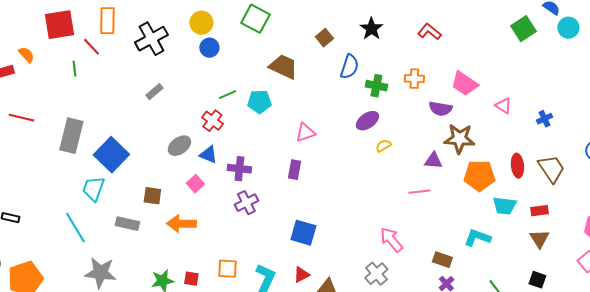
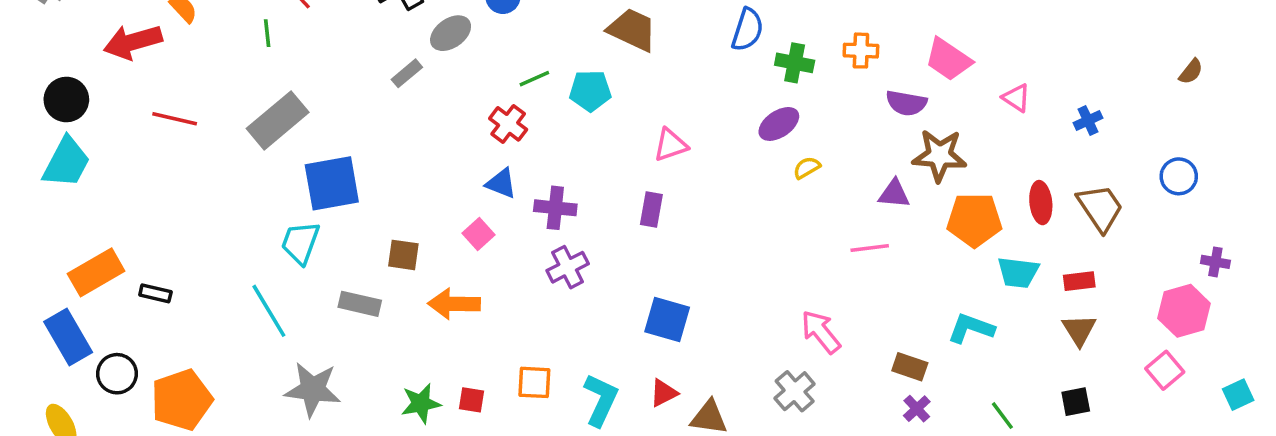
gray rectangle: (71, 136) -> (278, 120), moved, turned 36
gray ellipse: (179, 146) -> (451, 33), moved
blue square: (111, 155) -> (332, 183), turned 36
black square: (537, 280) -> (1076, 402), turned -30

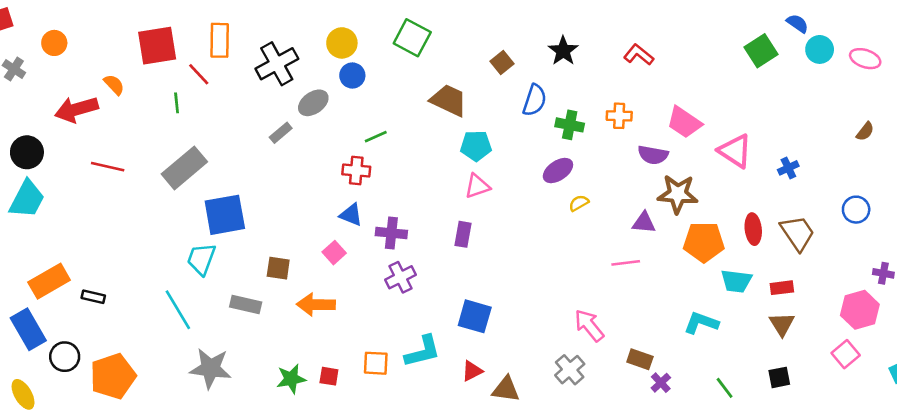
cyan pentagon: (590, 91) -> (476, 146), moved
pink triangle: (1016, 98) -> (735, 151), size x1.6
red cross: (508, 124) -> (356, 171), turned -32
brown rectangle: (910, 367) -> (640, 359), moved
cyan L-shape: (601, 400) -> (423, 351), moved, turned 51

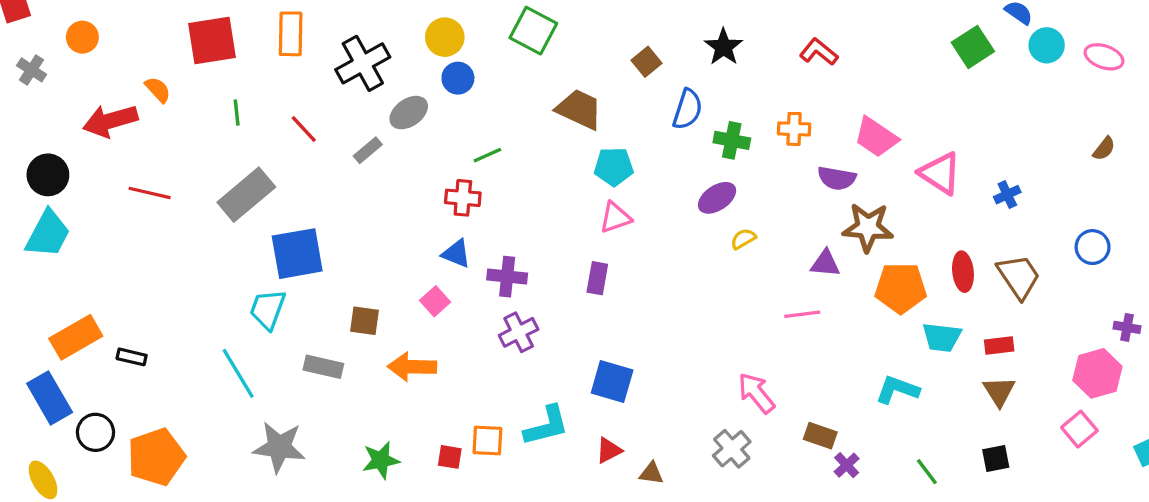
red line: (199, 74) -> (304, 129), moved
red square: (329, 376) -> (450, 457), moved
brown triangle: (506, 389) -> (651, 473), size x0.7

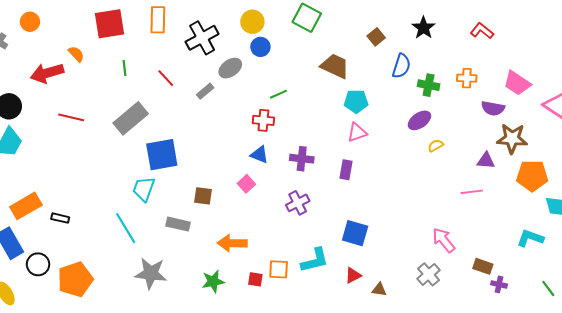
purple cross: (507, 277) -> (302, 159), moved
orange arrow: (412, 367) -> (232, 243), moved
purple cross: (847, 465) -> (499, 284), turned -35

